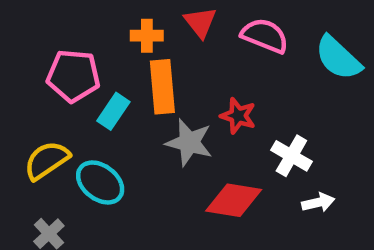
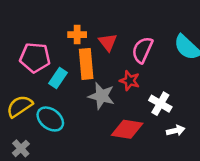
red triangle: (200, 22) -> (108, 42), moved
pink semicircle: (265, 36) -> (142, 50), moved, turned -88

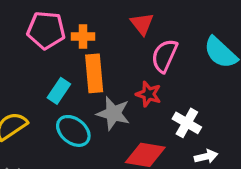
red triangle: (108, 42) -> (142, 24), moved
pink pentagon: (35, 58) -> (46, 30), moved
cyan ellipse: (50, 119) -> (73, 131), moved

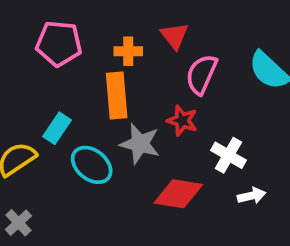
orange cross: (83, 37) -> (128, 51), moved
cyan rectangle: (59, 91) -> (57, 128), moved

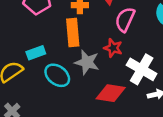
cyan rectangle: (57, 128) -> (36, 53), turned 36
white cross: (228, 155) -> (142, 69), size x1.4

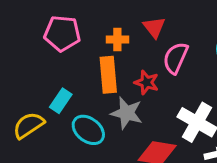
red star: (113, 48) -> (146, 82), moved
cyan rectangle: (36, 53) -> (61, 101), turned -36

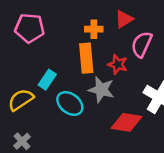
red triangle: (154, 27) -> (124, 19), turned 36
pink pentagon: (62, 33) -> (30, 28), moved

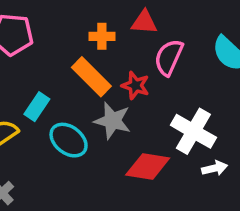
red triangle: (124, 19) -> (144, 22), turned 36
orange rectangle: (86, 58) -> (91, 77), turned -40

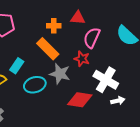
red star: (135, 86) -> (82, 59), moved
cyan ellipse: (69, 140) -> (35, 85), turned -55

